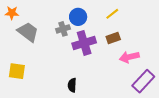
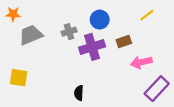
yellow line: (112, 14) -> (147, 15), moved
blue circle: (78, 17) -> (100, 20), moved
gray trapezoid: (28, 32) -> (31, 35), turned -60

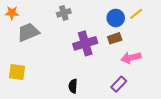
blue circle: (100, 20) -> (116, 18), moved
gray cross: (69, 32) -> (64, 13), moved
purple rectangle: (157, 89) -> (119, 84), moved, size x0.7

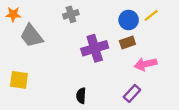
gray trapezoid: (28, 32) -> (31, 36), turned -105

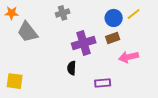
yellow square: (19, 80) -> (15, 81), moved
purple rectangle: (132, 93) -> (103, 83), moved, turned 42
black semicircle: (81, 96) -> (72, 68), moved

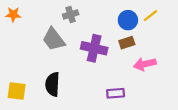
gray trapezoid: (28, 32) -> (54, 39), moved
purple cross: (84, 43) -> (94, 48), turned 30
black semicircle: (72, 68) -> (53, 84), moved, size x1.5

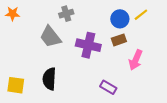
pink arrow: (145, 64) -> (136, 60), turned -54
purple rectangle: (116, 93) -> (108, 87), turned 35

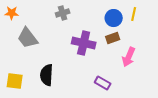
yellow line: (141, 15) -> (134, 14), turned -40
gray trapezoid: (50, 37) -> (28, 38), moved

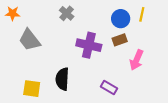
gray cross: (63, 13) -> (67, 13), turned -32
black semicircle: (47, 75) -> (62, 79), moved
yellow square: (15, 81) -> (32, 89), moved

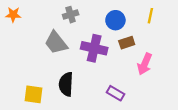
gray cross: (67, 13) -> (71, 15), turned 32
blue circle: (121, 19) -> (115, 20), moved
gray trapezoid: (30, 40) -> (56, 43), moved

